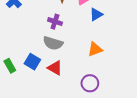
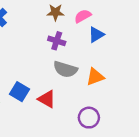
purple cross: (55, 22) -> (57, 41), moved
gray semicircle: (53, 43) -> (65, 69), moved

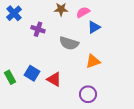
purple cross: (57, 41) -> (38, 29), moved
gray semicircle: (65, 69) -> (69, 43), moved

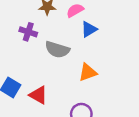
purple cross: (38, 29) -> (28, 32), moved

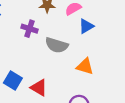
orange triangle: (88, 72) -> (85, 66), turned 36

